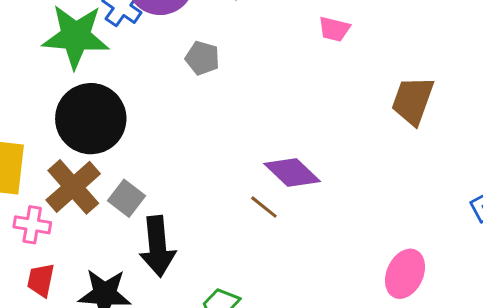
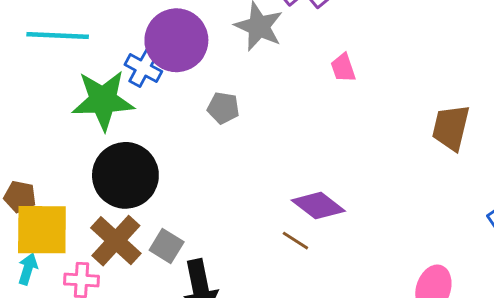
pink trapezoid: (334, 29) -> (343, 68), turned 64
brown trapezoid: (413, 100) -> (451, 128), moved

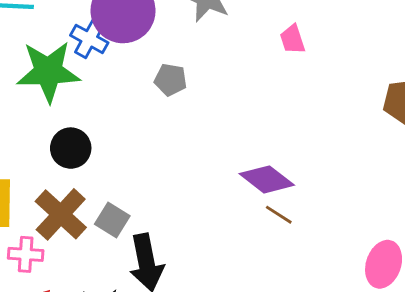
black circle: (125, 175) -> (71, 148), size x0.6
brown line: (295, 241) -> (279, 215), moved

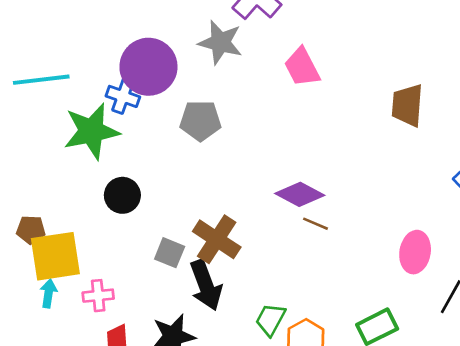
pink trapezoid: (293, 39) -> (302, 67), size x1.5
gray pentagon: (171, 80) -> (200, 121), size x1.4
brown cross: (61, 214) -> (217, 239), moved

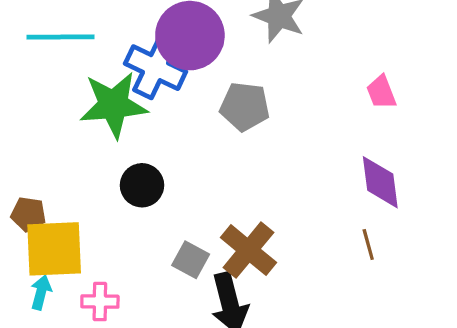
pink trapezoid: (302, 67) -> (381, 92), moved, size x0.7
blue cross: (123, 96) -> (156, 68), size x1.5
purple diamond: (300, 194) -> (380, 182), moved, turned 48
brown line: (315, 224) -> (368, 244), turned 45

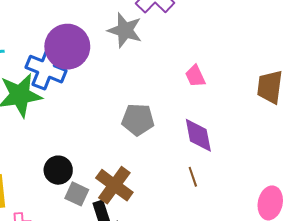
gray pentagon: (245, 107) -> (138, 120), moved
black circle: (142, 185) -> (58, 170), moved

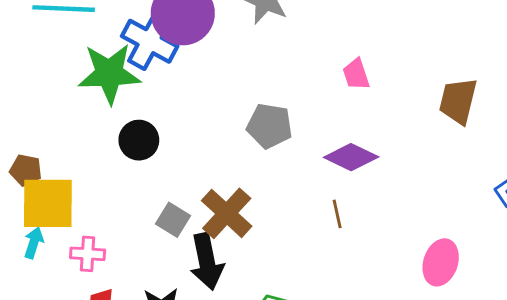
purple diamond: (198, 135) -> (351, 157), turned -60
black circle: (58, 170) -> (139, 140), moved

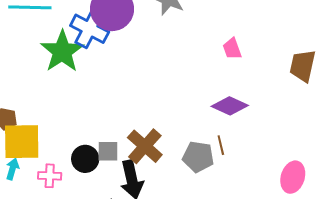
green star: (109, 74) -> (62, 51), turned -30
gray pentagon: (269, 126) -> (198, 157), moved
black circle: (139, 140) -> (85, 159), moved
gray square: (173, 220) -> (108, 151), turned -30

